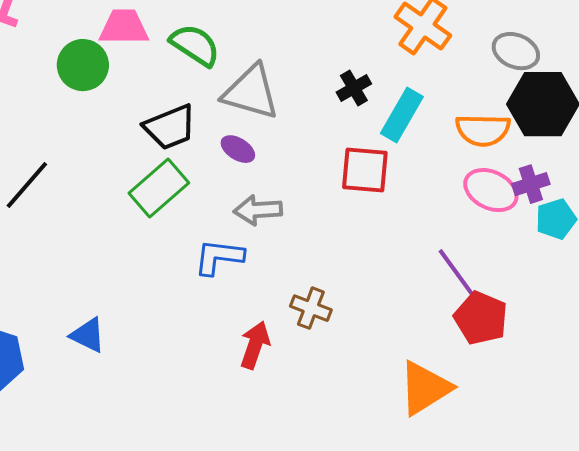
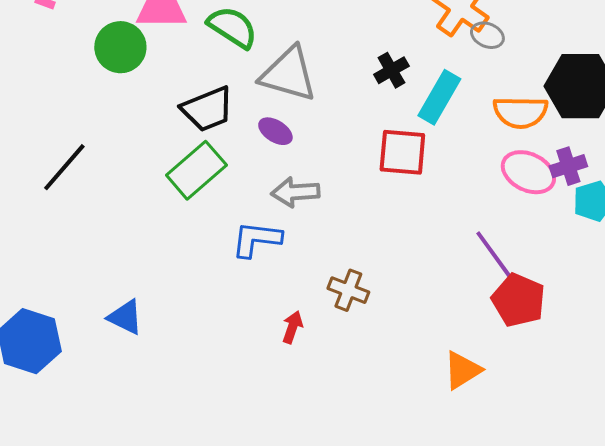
gray ellipse: (516, 51) -> (487, 35), moved, size x0.7
red arrow: (255, 345) -> (292, 327), size x0.7
orange triangle: (425, 388) -> (462, 370), size x0.7

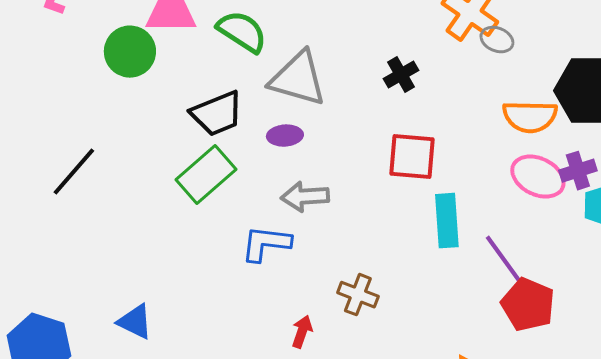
cyan rectangle: (439, 97) -> (447, 221), moved, turned -34
purple ellipse: (275, 131) -> (285, 136), turned -36

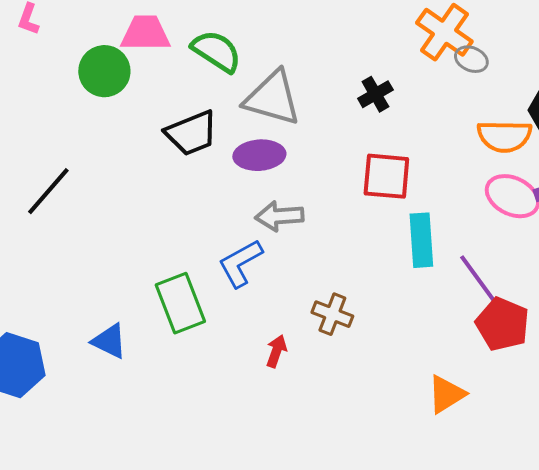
purple ellipse: (285, 136) -> (259, 155), size x1.4
green rectangle: (206, 175) -> (180, 303), moved, turned -70
blue L-shape: (266, 244) -> (240, 263), turned -36

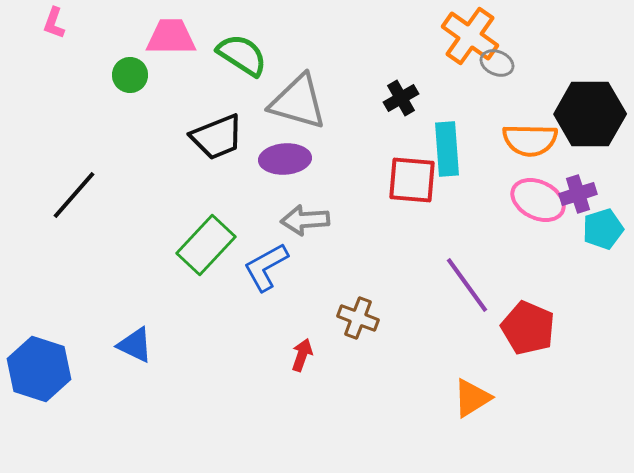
green circle: (104, 71) -> (130, 75), size x0.7
cyan rectangle: (421, 240) -> (447, 149), moved
purple line: (480, 282) -> (467, 285), moved
green rectangle: (180, 303) -> (206, 245), moved, turned 64

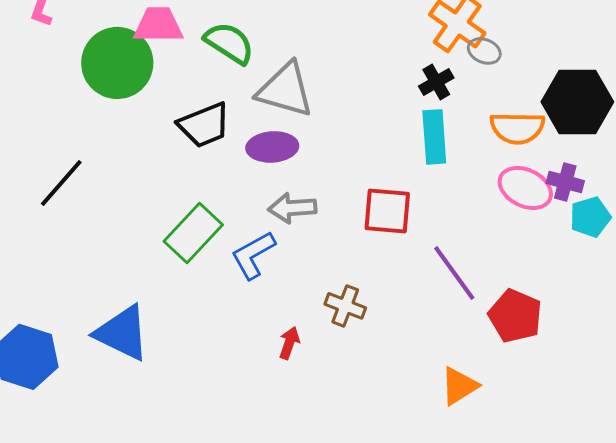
green circle: (130, 75) -> (117, 63), size x2.0
black cross: (401, 98) -> (436, 82), moved
red square: (412, 180) -> (387, 211), moved
purple cross: (578, 194) -> (565, 182), turned 33
blue triangle: (135, 345) -> (122, 333), size x1.6

